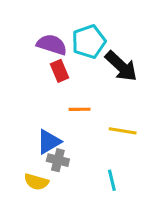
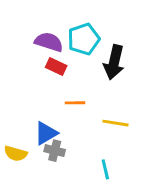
black arrow: (121, 66) -> (114, 62), turned 60
red rectangle: (60, 71) -> (56, 67), turned -42
yellow semicircle: (36, 182) -> (16, 153), moved

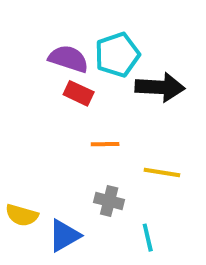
black arrow: (114, 62) -> (160, 87), turned -100
blue triangle: (46, 133) -> (64, 236), moved
gray cross: (55, 151) -> (109, 201), moved

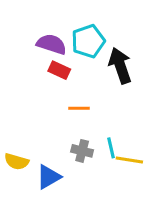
black arrow: (160, 87) -> (120, 66), turned -112
yellow line: (162, 173) -> (129, 160), moved
cyan line: (148, 238) -> (111, 148), moved

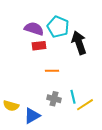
cyan pentagon: (88, 41) -> (58, 27), turned -30
red rectangle: (59, 70) -> (39, 46), turned -32
yellow line: (129, 160) -> (85, 105), turned -42

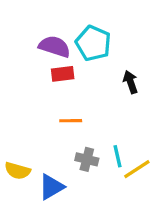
black arrow: (79, 43) -> (130, 82), moved, size x0.6
orange line: (52, 71) -> (71, 121), moved

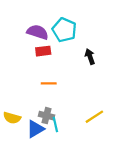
cyan line: (117, 156) -> (55, 124), moved
gray cross: (87, 159) -> (46, 116), moved

